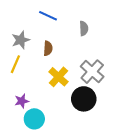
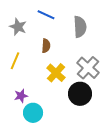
gray semicircle: (84, 28) -> (80, 27), size x1.5
gray star: (21, 40) -> (18, 27), moved, turned -30

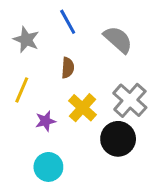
blue line: (46, 15) -> (68, 22), turned 36
gray semicircle: (80, 27) -> (118, 40), turned -45
purple star: (21, 96) -> (45, 121), moved

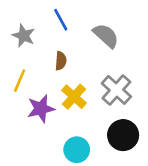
purple star: (45, 121) -> (41, 109), size x1.5
black circle: (118, 139) -> (123, 135), moved
cyan circle: (48, 167) -> (77, 150), moved

